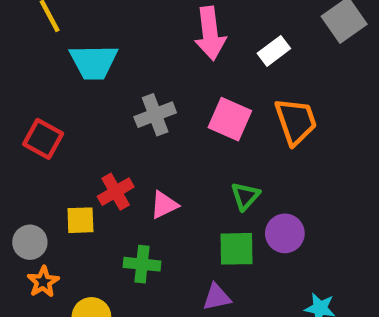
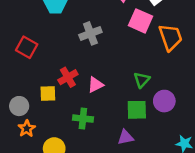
pink square: (230, 119) -> (141, 21), moved

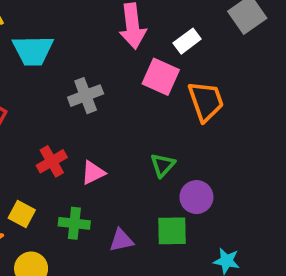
yellow square: (48, 94) -> (22, 214), moved, turned 30
green square: (137, 110) -> (172, 231), moved
purple triangle: (125, 137) -> (121, 240), moved

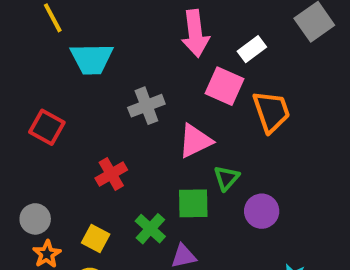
pink triangle: (93, 173) -> (195, 141), moved, size x1.4
yellow square: (22, 214) -> (96, 238), moved
green cross: (74, 223) -> (150, 229), moved, turned 36
green square: (172, 231) -> (193, 203), moved

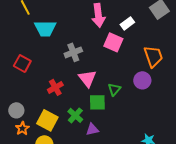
orange trapezoid: (271, 112) -> (153, 56), moved
pink triangle: (195, 141) -> (87, 78), moved, turned -42
purple circle: (262, 211) -> (142, 80), moved
yellow square: (96, 238) -> (47, 120), size x1.5

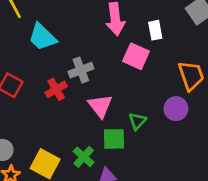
white rectangle: (127, 23) -> (155, 30), turned -64
cyan trapezoid: (45, 28) -> (42, 37), turned 45
red cross: (55, 87) -> (56, 89), moved

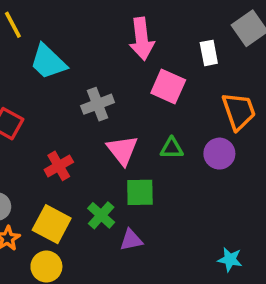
white rectangle: (155, 30) -> (209, 53), moved
red cross: (56, 89) -> (59, 166), moved
green triangle: (137, 121) -> (172, 148), moved, turned 48

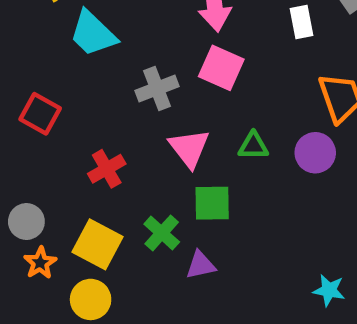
pink square: (168, 86) -> (221, 68), moved

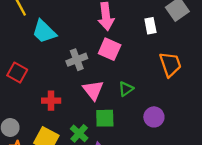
green triangle: (253, 146) -> (126, 89), turned -35
purple circle: (315, 153) -> (154, 117), moved
red cross: (107, 169) -> (51, 101), turned 30

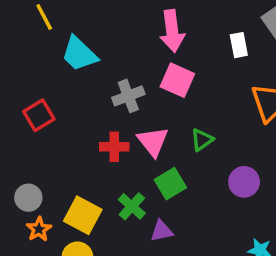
red square: (17, 73) -> (39, 115), turned 30
red cross: (51, 101) -> (114, 147), moved
green square: (105, 118) -> (170, 184), turned -30

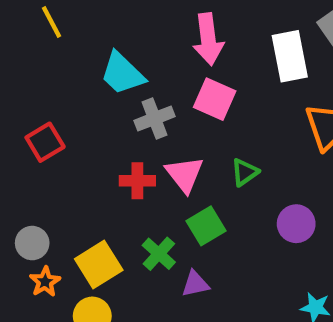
white rectangle: (239, 45) -> (290, 56), size x1.6
cyan trapezoid: (79, 54) -> (122, 73), moved
yellow square: (83, 215) -> (99, 264), turned 30

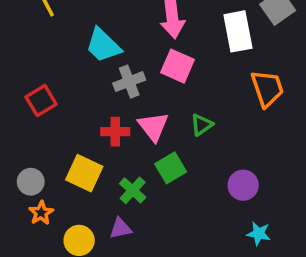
purple circle: (296, 224) -> (243, 185), moved
yellow square: (99, 264) -> (84, 173), moved, turned -33
purple triangle: (195, 284) -> (120, 228), moved

